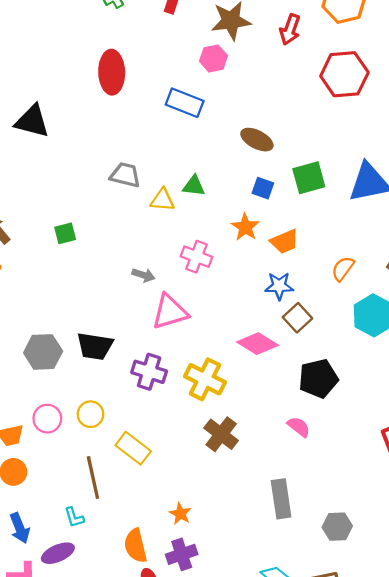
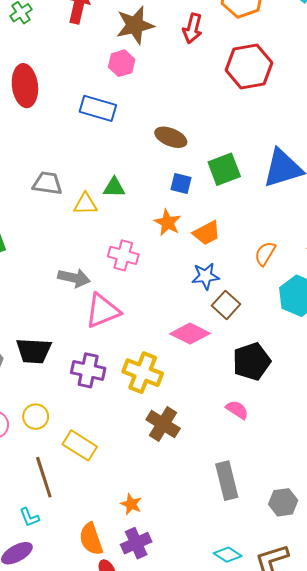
gray arrow: (143, 275) -> (74, 278), size x1.4

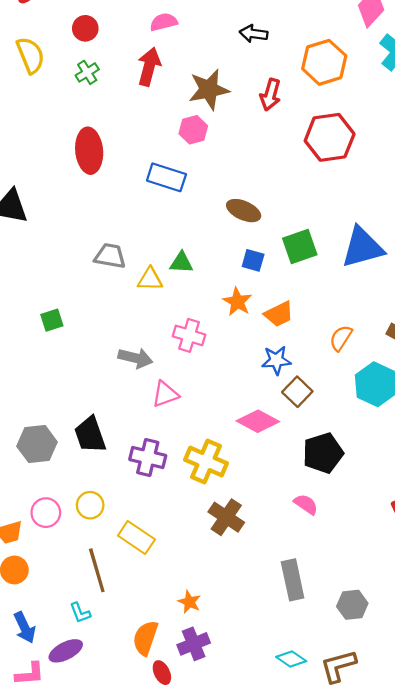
pink triangle: (103, 311) -> (165, 394), size x0.7
black trapezoid: (34, 351) -> (90, 435), turned 66
orange semicircle: (91, 539) -> (145, 638), turned 36

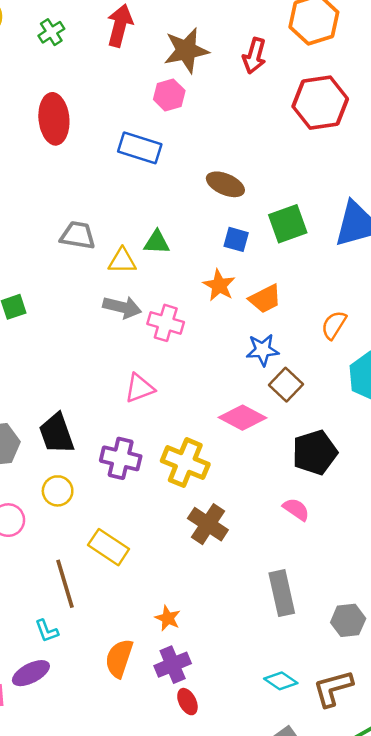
gray arrow: (135, 358) -> (122, 307), moved
yellow circle: (90, 505) -> (58, 491), moved
red ellipse: (162, 673) -> (187, 702), moved

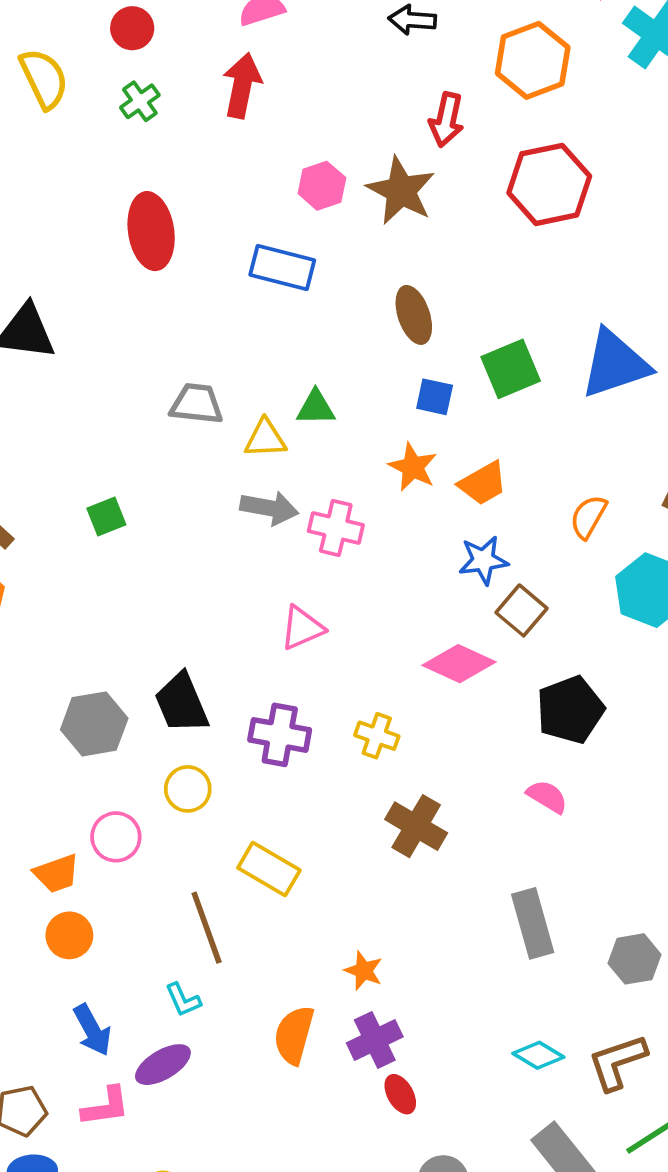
brown star: (186, 50) -> (401, 191), moved, turned -30
brown ellipse: (225, 184) -> (414, 315), turned 51
yellow cross: (185, 463) -> (377, 736), size x0.6

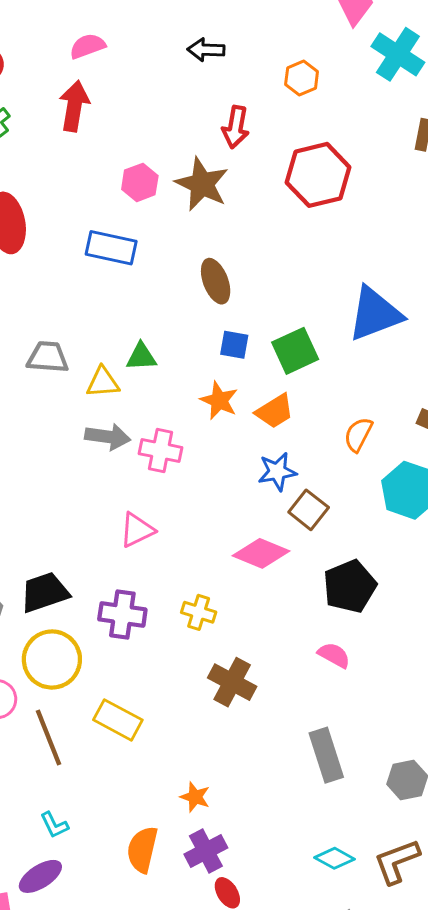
orange hexagon: (533, 60) -> (302, 78), size x0.6
green square: (511, 369) -> (295, 351), moved
black trapezoid: (182, 703) -> (45, 592), turned 96
yellow circle: (188, 789) -> (52, 659), size x1.6
brown line: (207, 928) -> (48, 738), moved

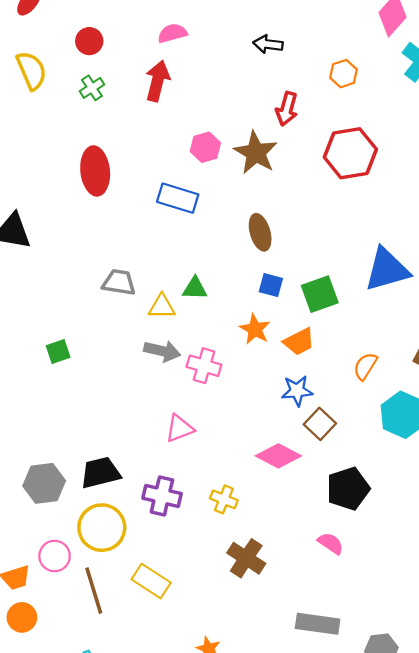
gray rectangle: (326, 755) -> (318, 624), turned -69

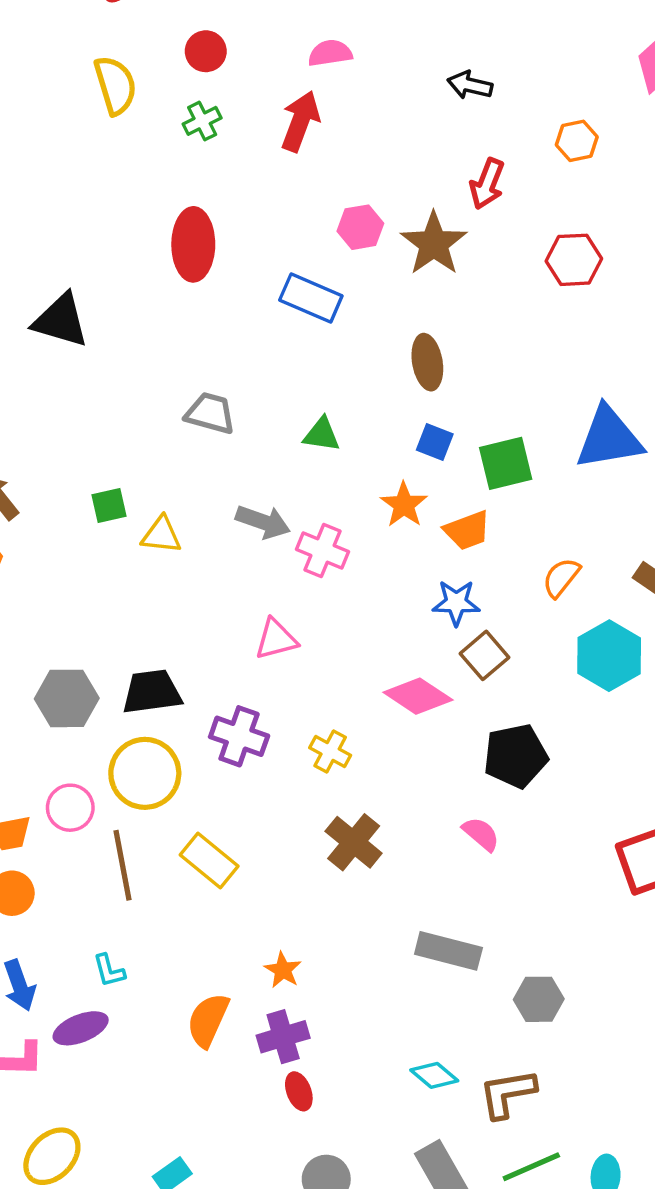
red hexagon: (350, 153) -> (574, 260), size x0.7
yellow triangle: (162, 307) -> (161, 535), moved

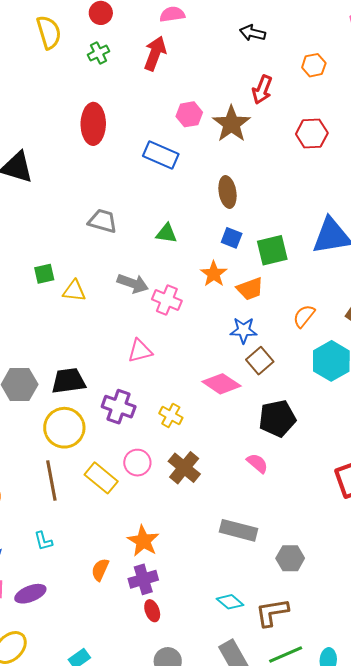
pink circle: (70, 808) -> (137, 463), moved
orange star: (283, 970) -> (143, 541), size x1.5
orange semicircle: (208, 1020) -> (100, 570), size x0.7
purple ellipse: (81, 1028) -> (30, 594), moved

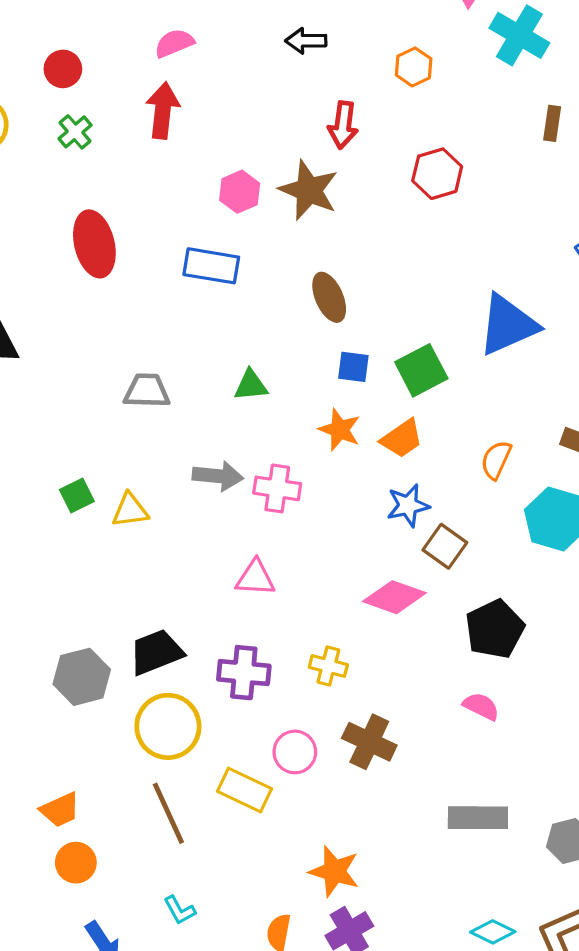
pink triangle: (140, 351) -> (255, 578), turned 32

